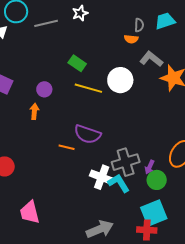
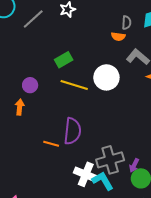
gray line: (46, 23) -> (33, 19), turned -30
green rectangle: (77, 63) -> (64, 60), turned -66
purple semicircle: (87, 134) -> (72, 131), turned -104

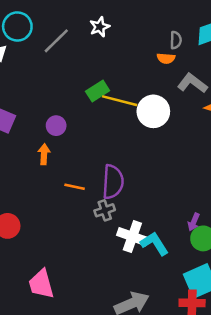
yellow line: (74, 85) -> (120, 101), moved
orange line: (51, 144) -> (75, 187), moved
gray cross: (110, 160) -> (105, 210), moved, size x0.6

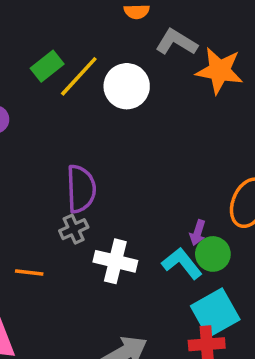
yellow line: (120, 101) -> (79, 76), turned -56
orange line: (75, 187) -> (29, 272), moved
cyan L-shape: (154, 244) -> (182, 263), moved

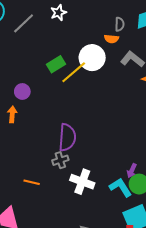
white circle: (127, 86) -> (92, 58), moved

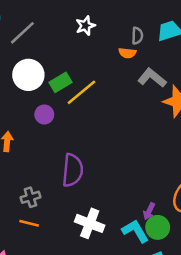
white star: (59, 13) -> (85, 26), moved
white circle: (92, 58) -> (28, 75), moved
purple circle: (22, 92) -> (44, 114), moved
gray cross: (60, 160) -> (30, 197), moved

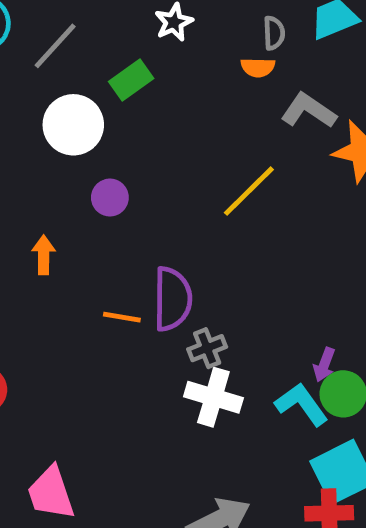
green rectangle: (60, 82) -> (131, 80), moved
yellow line: (81, 92) -> (249, 191), moved
gray cross: (30, 197) -> (207, 348), moved
orange line: (29, 223) -> (122, 317), moved

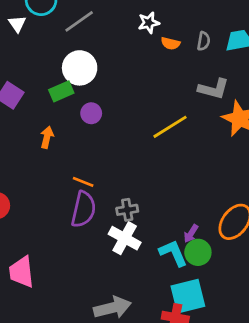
orange semicircle: (258, 67) -> (170, 43), moved
green rectangle: (131, 80) -> (61, 91), moved
gray L-shape: (309, 111) -> (213, 89), turned 148
purple semicircle: (172, 299) -> (83, 209), moved

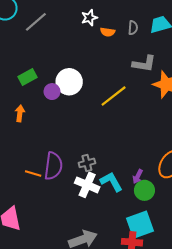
white circle: (80, 68) -> (69, 82), moved
orange line: (83, 182) -> (33, 173), moved
cyan L-shape: (173, 253) -> (111, 182), moved

